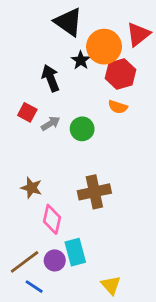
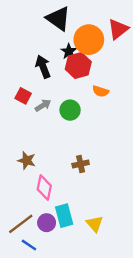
red hexagon: (120, 74) -> (78, 65), moved
brown cross: (94, 192) -> (81, 164), size x0.6
yellow triangle: (111, 285) -> (95, 224), moved

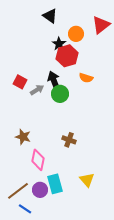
black triangle: (58, 19) -> (50, 16), size x0.7
orange circle: (89, 40) -> (76, 34), size x0.6
black arrow: (43, 67) -> (54, 81), moved
brown cross: (81, 164) -> (69, 140), turned 32
yellow triangle: (95, 224) -> (87, 180), moved

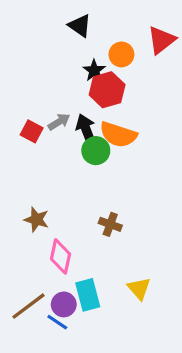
orange semicircle: (86, 78) -> (118, 135), moved, size x1.6
gray arrow: (37, 90) -> (59, 122), moved
blue line: (25, 209) -> (57, 322), moved

